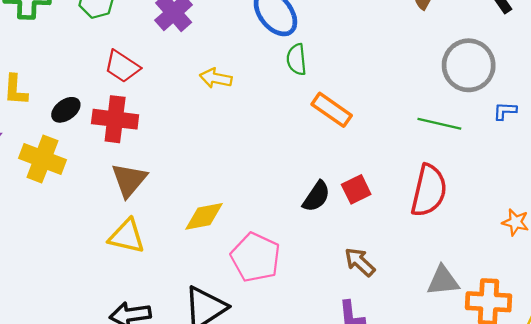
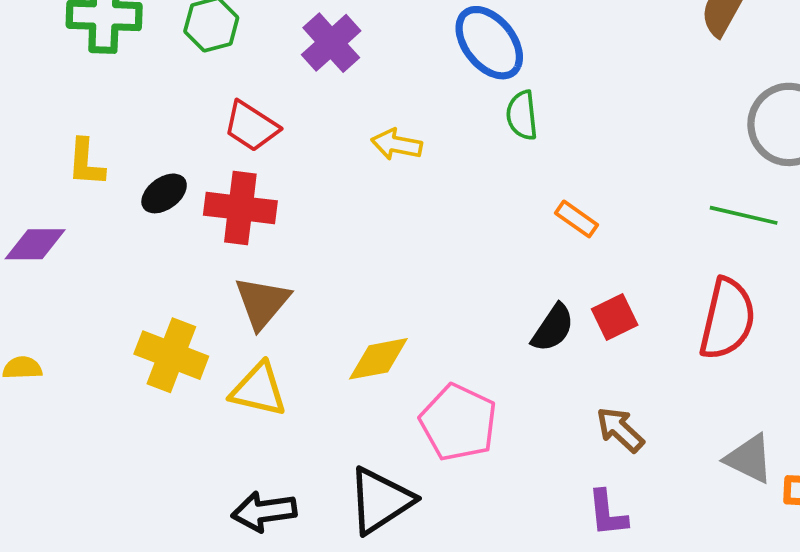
orange rectangle: (332, 110) -> (576, 219), moved, size x0.7
yellow cross: (42, 159) -> (171, 355), moved
gray triangle: (443, 281) -> (749, 459), turned 32

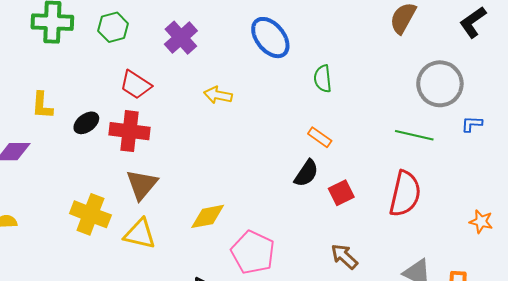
green semicircle: (522, 115) -> (323, 79), moved
black semicircle: (553, 328) -> (306, 173), moved

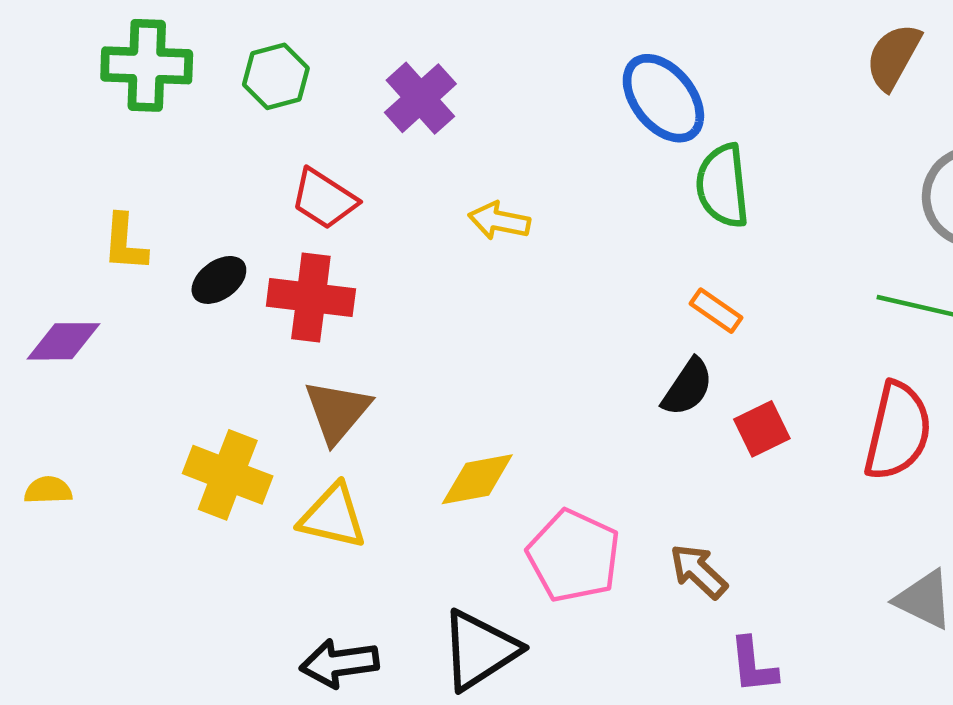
blue ellipse: (270, 38) -> (663, 98), moved
green semicircle: (323, 79) -> (723, 186), size x1.4
brown arrow: (344, 256) -> (698, 571), moved

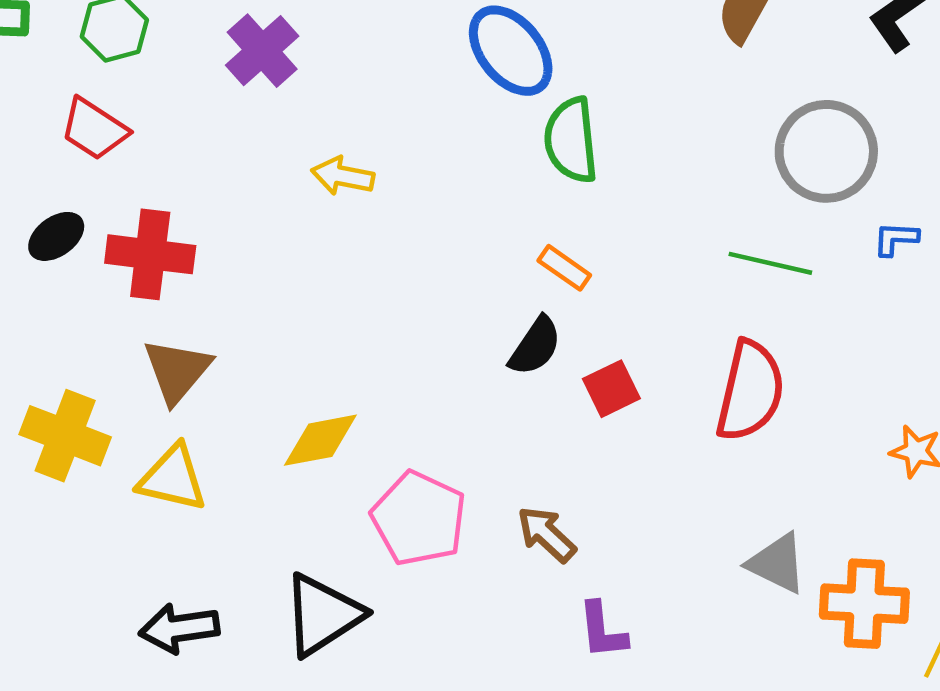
red trapezoid: (324, 199) -> (94, 129), moved

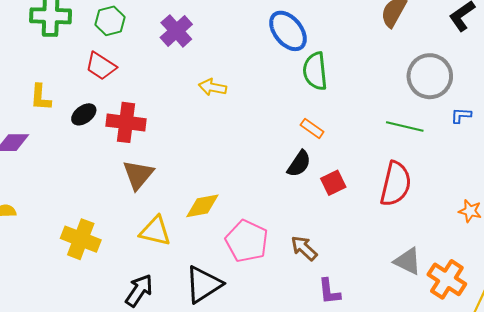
yellow cross: (65, 436) -> (81, 239), moved
yellow triangle: (173, 478) -> (155, 231), moved
orange cross: (864, 604) -> (447, 279), turned 30
black arrow: (179, 628) -> (139, 290), turned 132

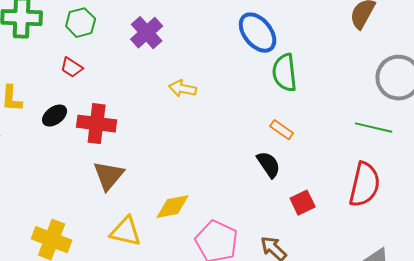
red trapezoid: (101, 66) -> (72, 68), size x0.7
black semicircle: (299, 164) -> (269, 165), turned -68
red square: (333, 183) -> (303, 203), moved

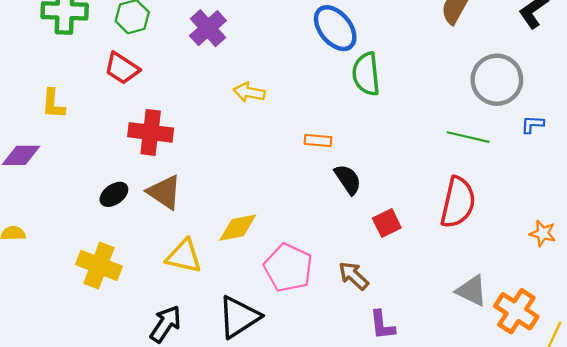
red trapezoid: (72, 68) -> (122, 68), size x1.4
black ellipse: (55, 116) -> (114, 194), moved
orange rectangle: (282, 130) -> (318, 140), moved, turned -30
brown triangle: (109, 176) -> (164, 192), turned -36

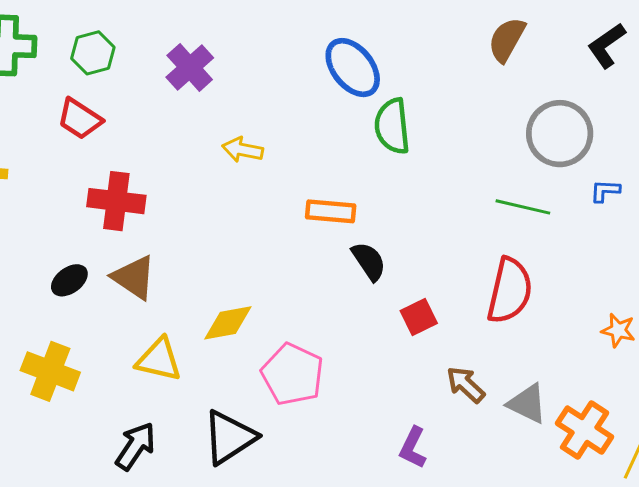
orange rectangle: (318, 140) -> (331, 211), size x1.4
brown arrow: (354, 276) -> (466, 385), moved
purple L-shape: (382, 325) -> (413, 448), turned 32

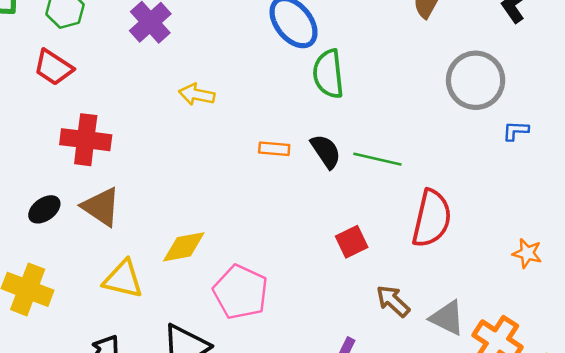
green line: (523, 207) -> (377, 159), moved
orange rectangle: (331, 211) -> (274, 149), size x0.7
black semicircle: (369, 261) -> (326, 151), moved

